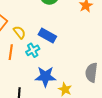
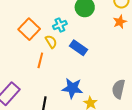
cyan cross: (33, 50) -> (60, 25), moved

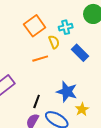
orange line: (40, 60) -> (40, 59), turned 49

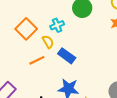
blue rectangle: (80, 53) -> (67, 56), moved

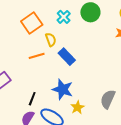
cyan cross: (57, 25) -> (64, 17), moved, turned -32

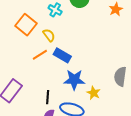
blue rectangle: (67, 57) -> (62, 55), moved

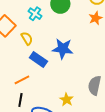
orange line: (40, 55) -> (22, 80), moved
blue star: (74, 80) -> (63, 49), moved

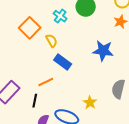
blue star: (63, 49) -> (103, 51), moved
black line: (20, 100) -> (35, 101), moved

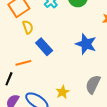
yellow semicircle: (51, 41) -> (28, 27), moved

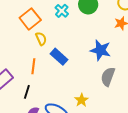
orange line: (23, 63) -> (33, 66), moved, turned -63
gray semicircle: (93, 84) -> (108, 77), moved

